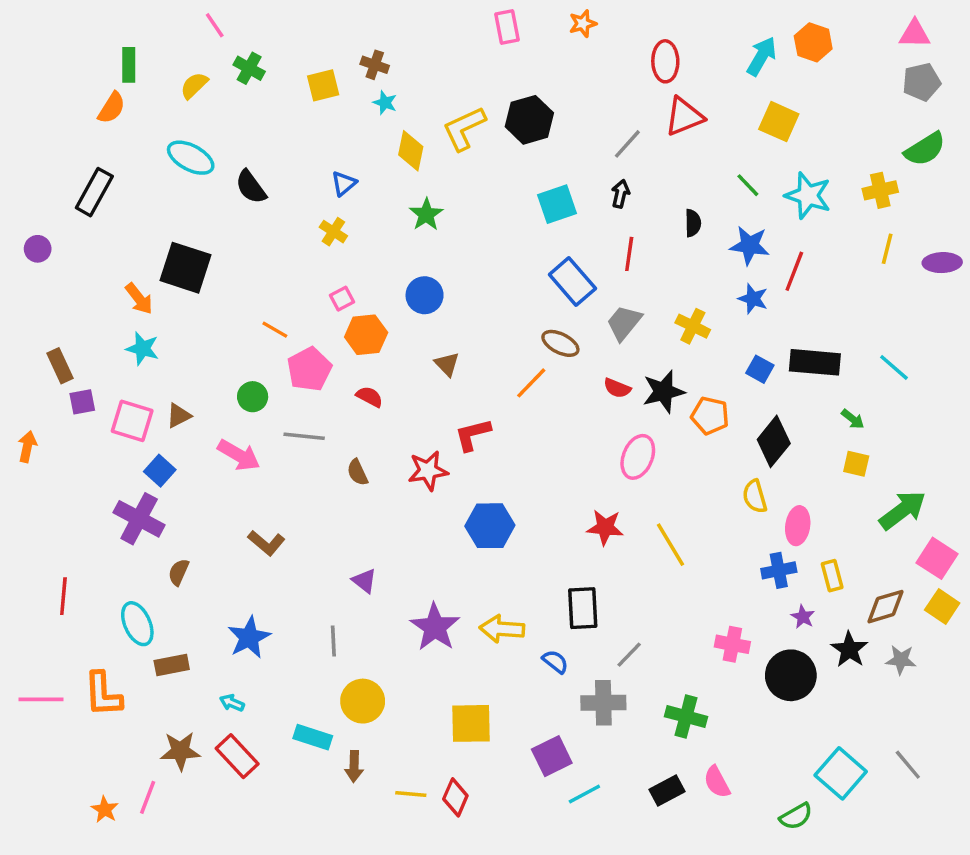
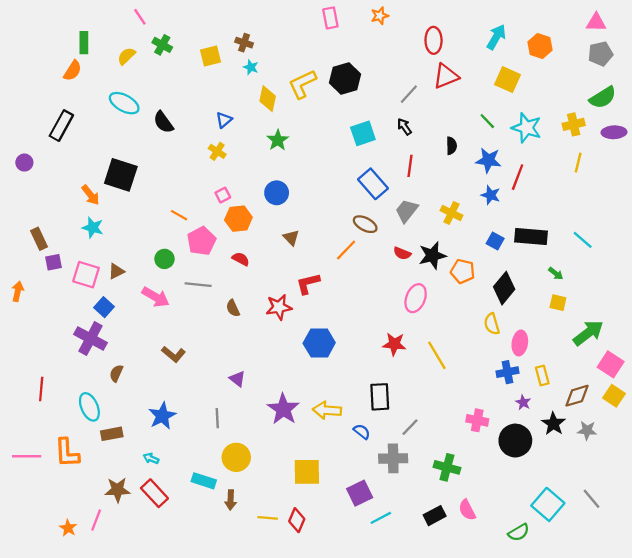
orange hexagon: (813, 42) -> (540, 46), moved
black arrow: (621, 194) -> (404, 127), turned -48
purple ellipse: (942, 263) -> (614, 132), moved

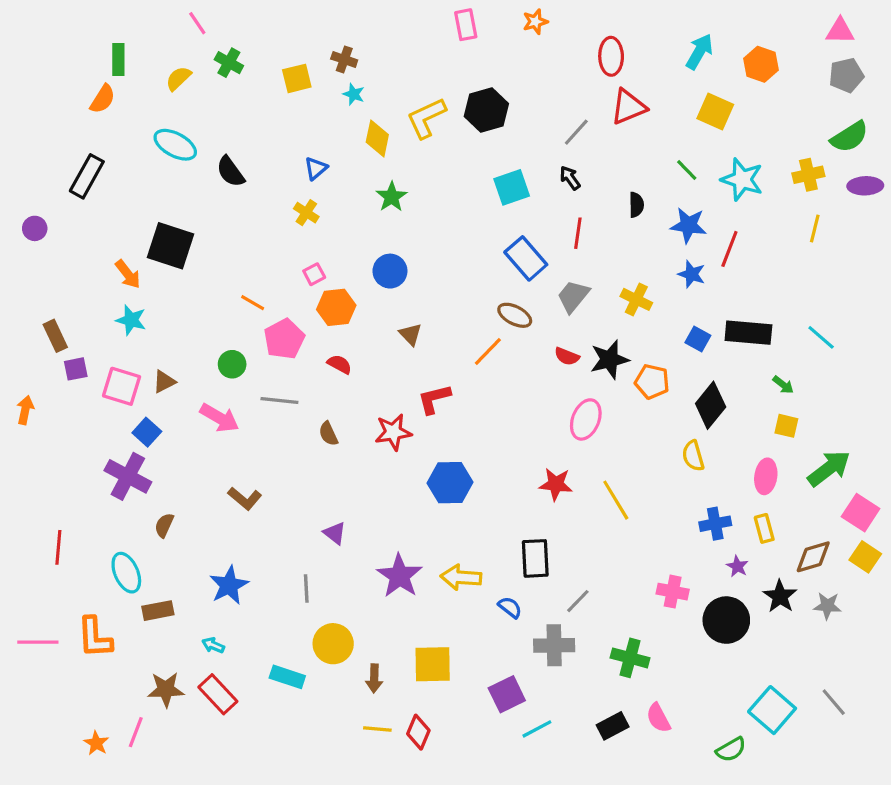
pink ellipse: (520, 343) -> (766, 476), moved
brown arrow: (231, 500) -> (374, 678), moved

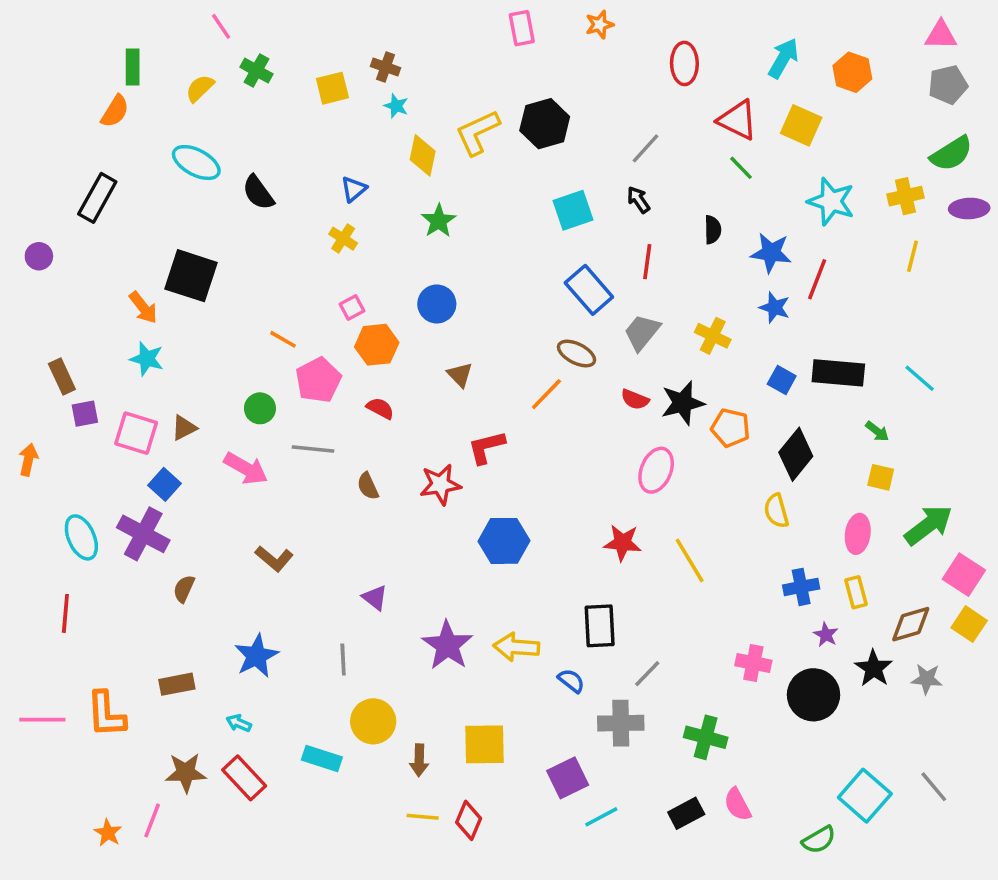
red triangle: (628, 107) -> (737, 120), moved, turned 48
green line: (687, 170) -> (741, 168), moved
cyan ellipse: (126, 573) -> (81, 537), moved

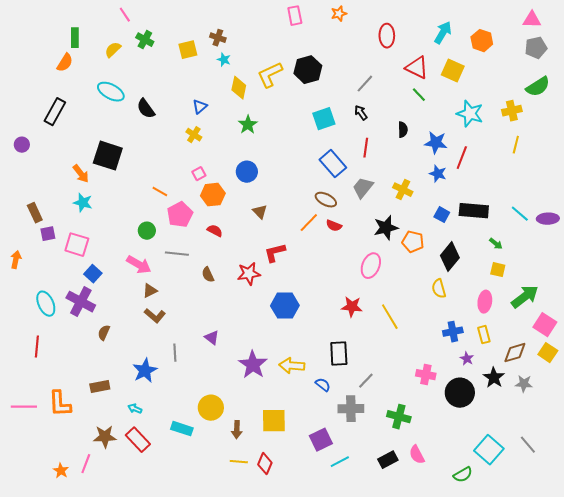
purple ellipse: (969, 208) -> (548, 219), moved
red semicircle: (635, 399) -> (334, 226), moved
brown triangle: (184, 428) -> (150, 291), moved
gray line: (343, 659) -> (175, 353), moved

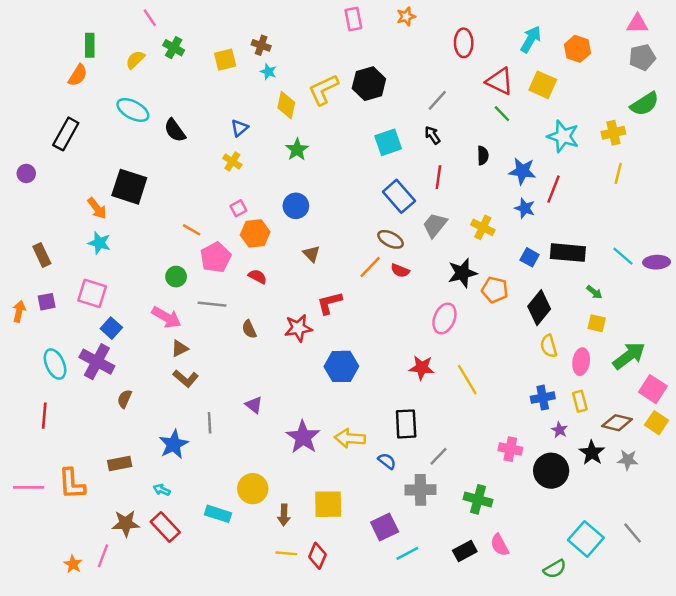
purple square: (48, 234) -> (47, 302), moved
yellow semicircle: (439, 289) -> (549, 346), moved
brown diamond: (515, 353) -> (617, 423), turned 30

